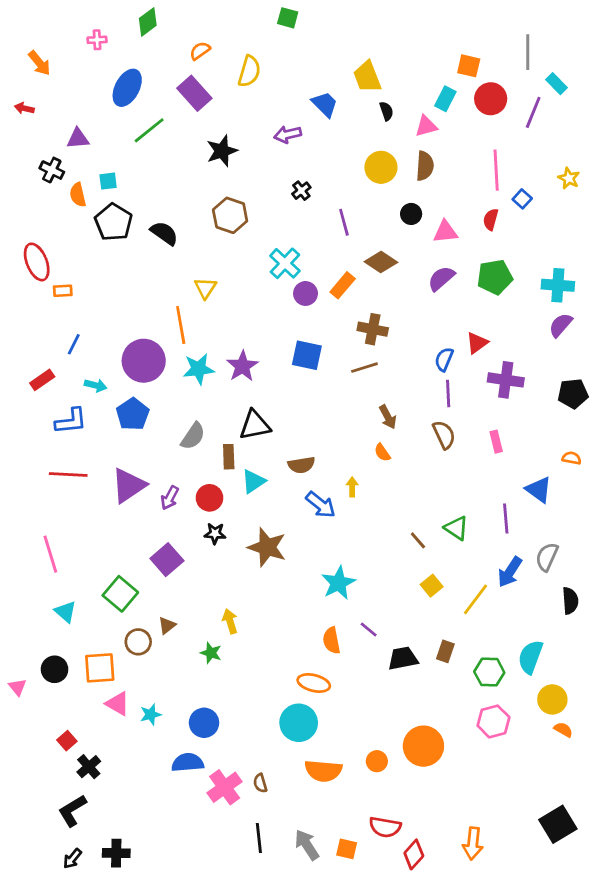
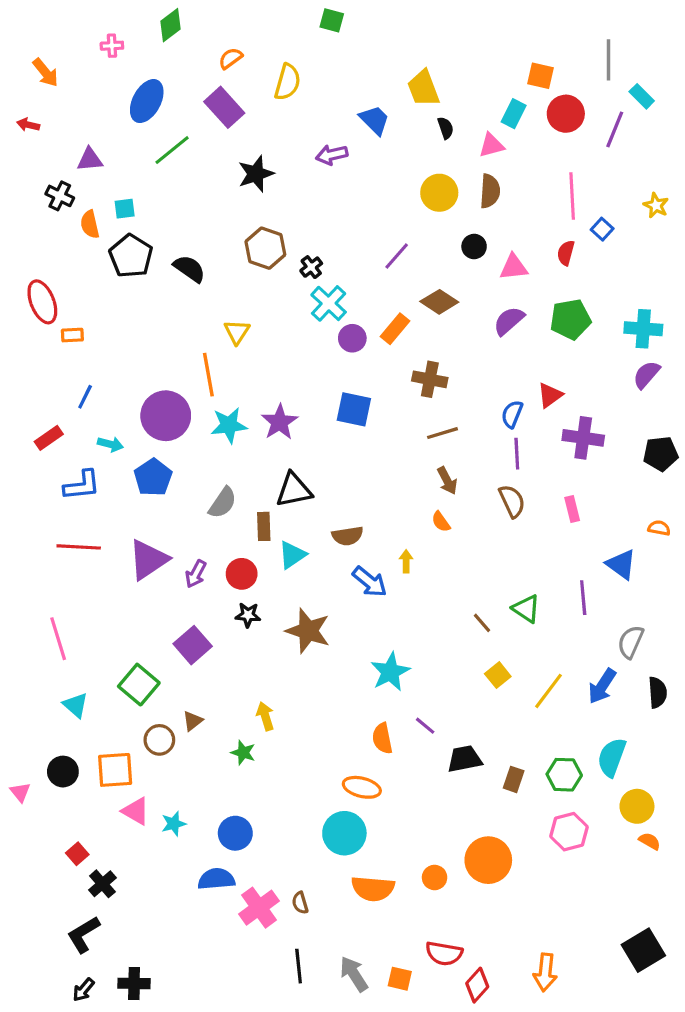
black cross: (301, 191) -> (311, 267), moved
purple line: (344, 222) -> (397, 256), turned 56
brown line: (364, 368) -> (442, 433), moved
blue arrow: (510, 572) -> (602, 686), moved
brown rectangle: (445, 651) -> (514, 779), moved

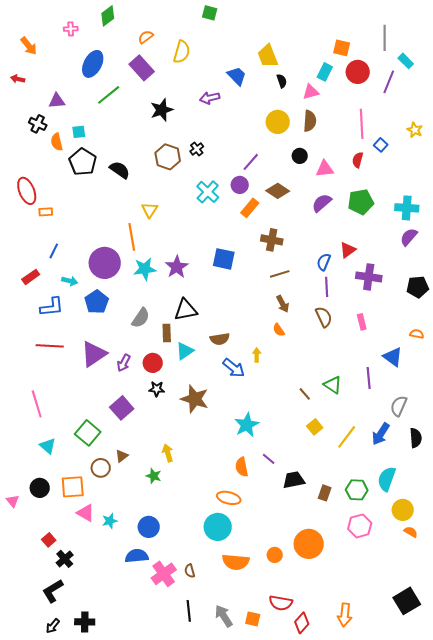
black cross: (311, 267) -> (197, 149), moved
purple circle: (352, 338) -> (240, 185), moved

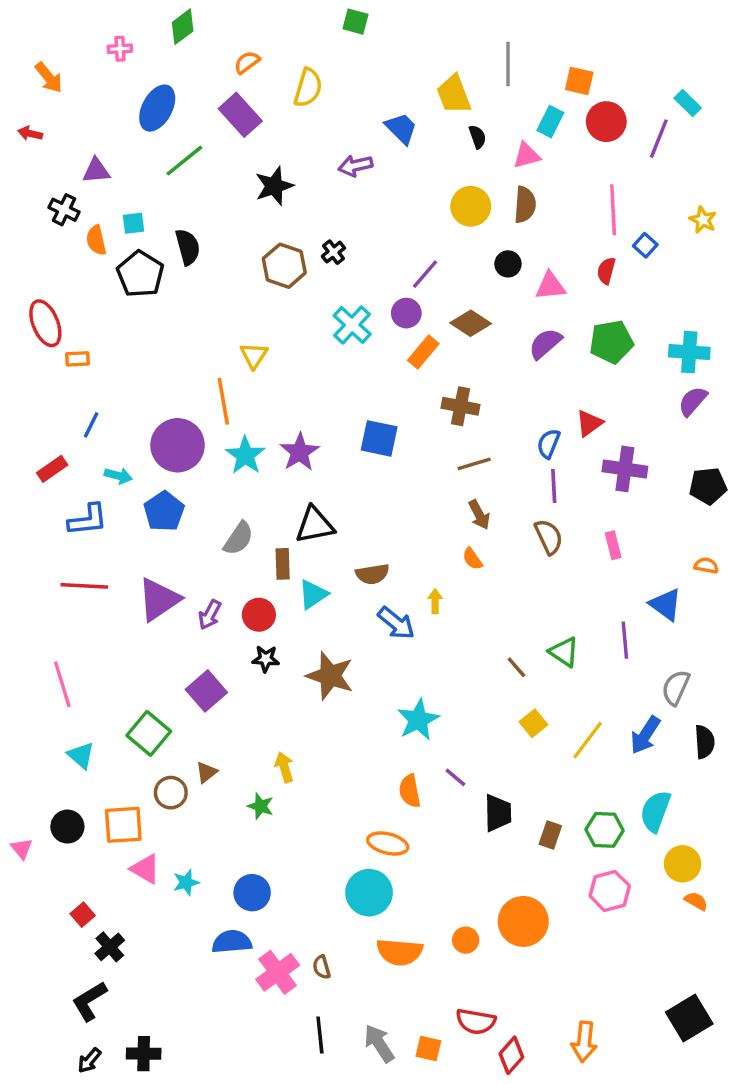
gray line: (385, 38) -> (508, 64), moved
black semicircle: (120, 170) -> (188, 247), moved, turned 40
cyan star: (145, 269) -> (245, 455), turned -30
black trapezoid: (294, 480) -> (498, 813), turned 100

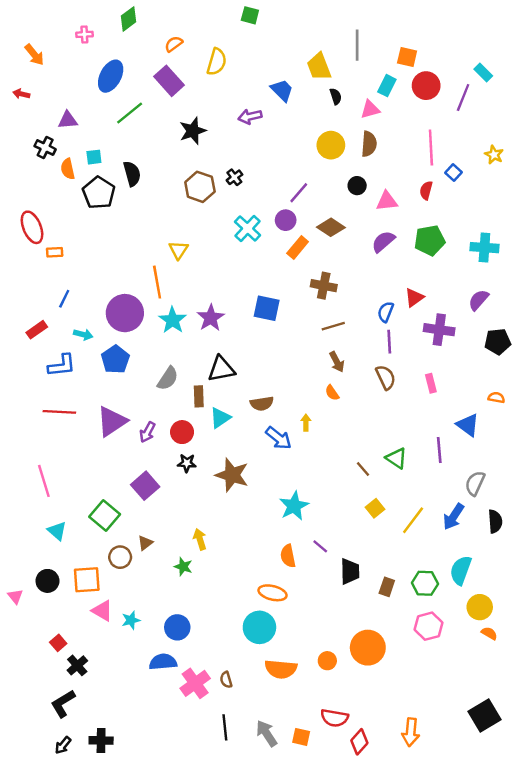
purple semicircle: (693, 401) -> (479, 300), moved

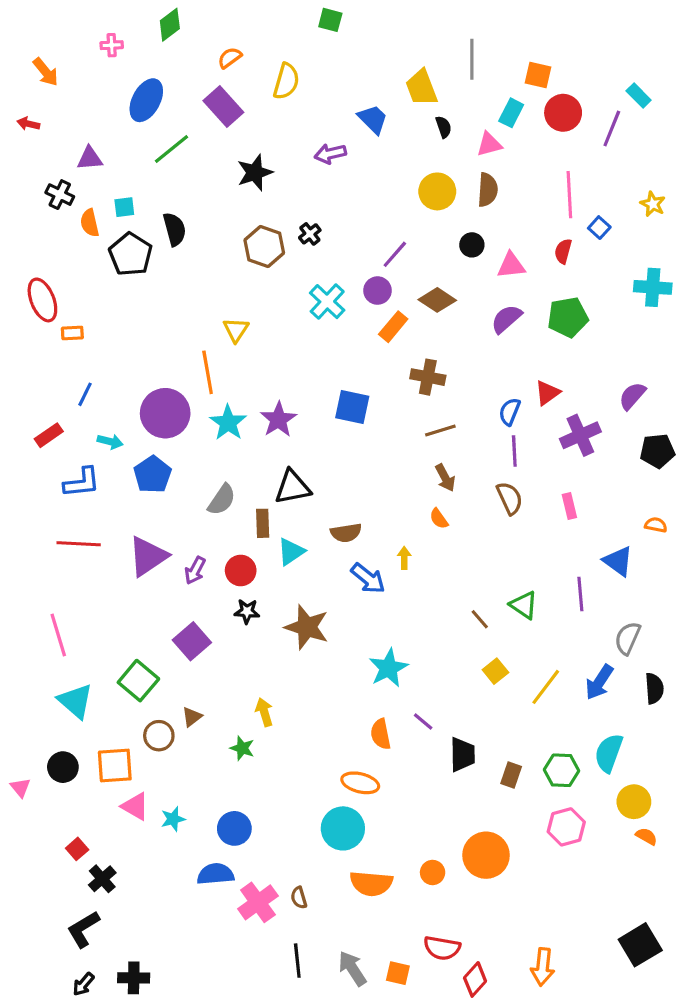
cyan cross: (484, 248) -> (653, 287), moved
purple cross: (439, 330) -> (580, 435), turned -32
cyan triangle: (57, 531) -> (75, 701), size x1.4

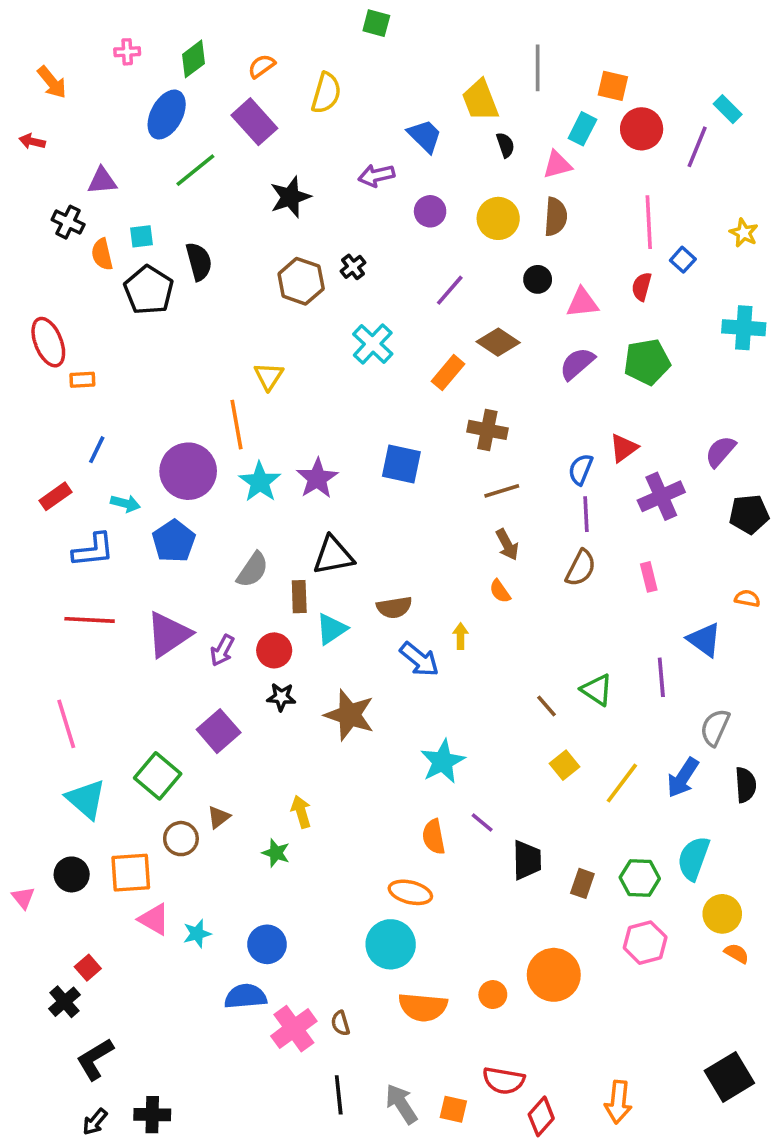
green diamond: (170, 25) -> (193, 59), moved
purple circle: (377, 291) -> (430, 211), moved
brown semicircle: (510, 498) -> (581, 568), turned 52
black cross: (102, 879) -> (64, 1002), moved

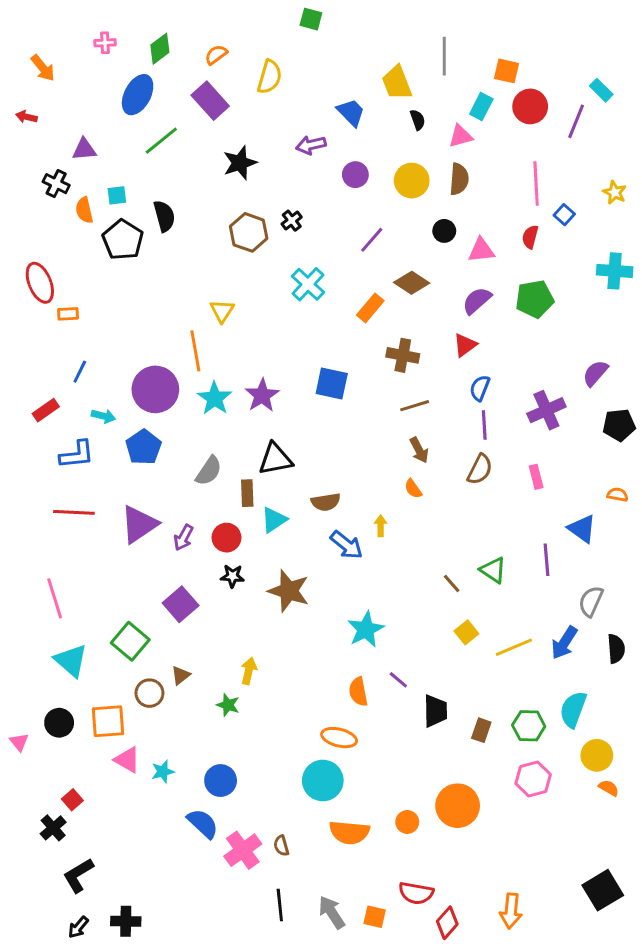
red triangle: (624, 448) -> (465, 345), moved
yellow line: (622, 783) -> (514, 647), turned 30
yellow arrow: (301, 812) -> (249, 671), turned 30
blue semicircle: (245, 996) -> (203, 823), turned 48

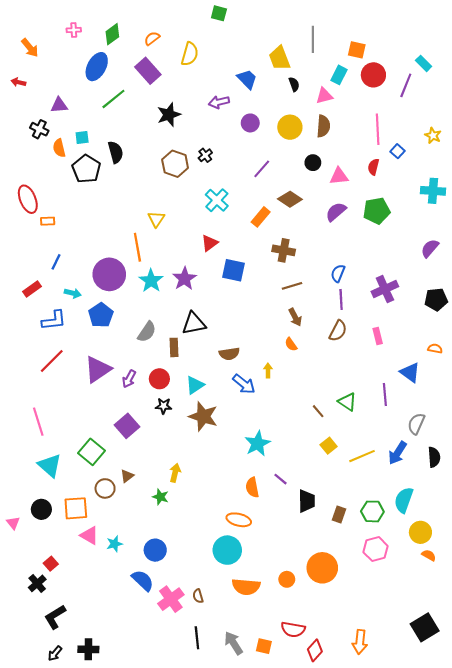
red triangle: (465, 345) -> (210, 243), moved
purple semicircle: (595, 373) -> (430, 248), moved
red line: (74, 512) -> (52, 361), turned -48
cyan triangle: (274, 520) -> (195, 385), moved

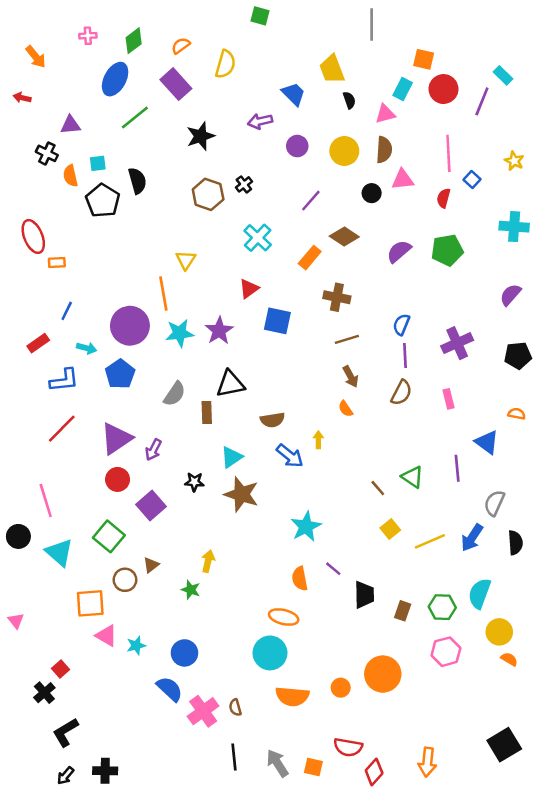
gray line: (313, 39) -> (372, 25), moved
pink triangle: (339, 176) -> (403, 179), moved
cyan star: (151, 281) -> (180, 333), turned 30
red circle: (159, 379) -> (118, 479), moved
black circle: (41, 509) -> (18, 536), moved

